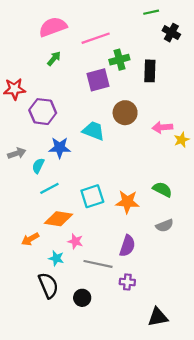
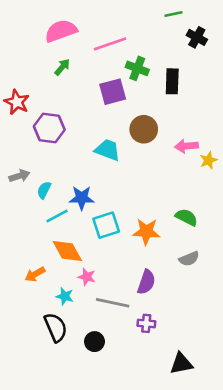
green cross: (119, 60) -> (137, 68), turned 36
red star: (14, 89) -> (17, 102), turned 30
blue star: (60, 148) -> (82, 198), moved
orange diamond: (58, 219) -> (67, 251), turned 52

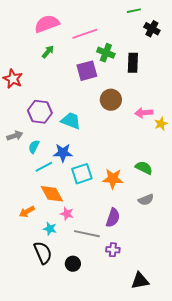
purple hexagon: (49, 128) -> (40, 112), moved
cyan trapezoid: (107, 150) -> (71, 121), moved

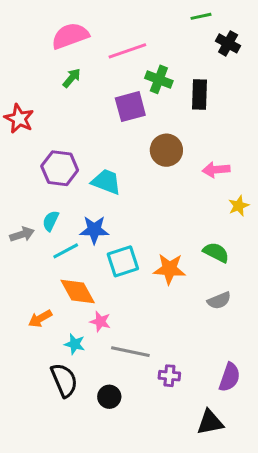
yellow star: (161, 124) -> (239, 206), moved
gray arrow: (15, 136) -> (22, 234), moved
purple semicircle: (113, 218) -> (230, 377), moved

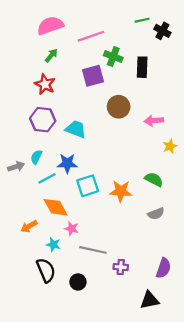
green line: (201, 16) -> (142, 20), moved
red star: (19, 119) -> (45, 84), moved

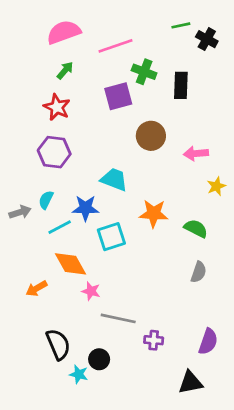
cyan trapezoid: (76, 129) -> (114, 179), moved
orange star: (121, 191) -> (154, 213), moved
gray semicircle: (156, 214) -> (199, 272), turned -49
cyan star: (53, 245) -> (79, 374), moved

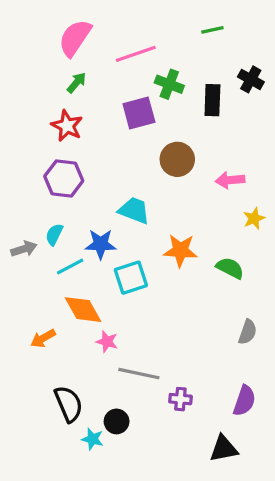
pink semicircle: (64, 32) -> (75, 38), turned -36
black cross: (207, 39) -> (251, 79), moved
gray semicircle: (199, 272) -> (248, 332), moved

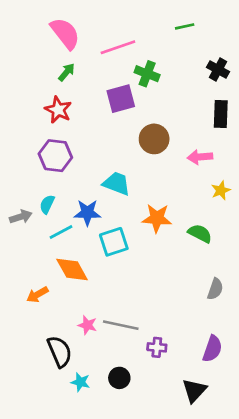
pink semicircle: (75, 38) -> (65, 33), turned 108
black rectangle: (212, 100) -> (221, 114), moved
pink star: (107, 342) -> (87, 325), moved
black circle: (117, 421) -> (119, 378), moved
black triangle: (224, 449) -> (194, 390), turned -36

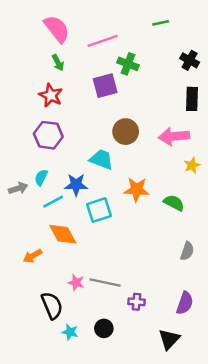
green arrow: (67, 72) -> (58, 63), turned 112
brown circle: (154, 139) -> (126, 132), moved
pink arrow: (200, 157) -> (174, 136), size x1.4

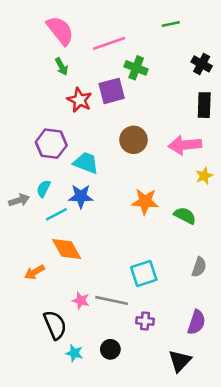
red star: (51, 95) -> (79, 100), moved
cyan trapezoid: (101, 159) -> (86, 163), moved
cyan square: (99, 210) -> (144, 273), moved

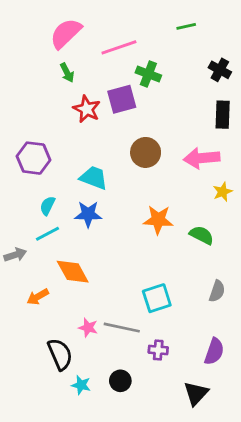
pink semicircle: (60, 31) -> (66, 33), turned -96
purple hexagon: (51, 144) -> (33, 158), moved
gray arrow: (19, 200) -> (15, 255), moved
cyan line: (56, 214) -> (47, 234), moved

